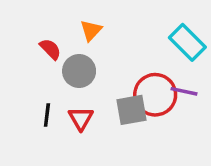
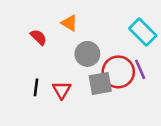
orange triangle: (91, 30) -> (69, 23), turned -42
gray circle: (79, 71) -> (87, 54), moved
purple line: (184, 91) -> (140, 69), turned 54

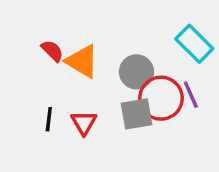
orange triangle: (69, 23) -> (82, 61), moved, size x1.5
gray circle: (87, 54) -> (136, 72), moved

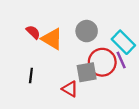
cyan rectangle: (194, 44) -> (123, 42), moved
gray circle: (136, 72) -> (87, 31), moved
red triangle: (84, 123) -> (70, 89), moved, turned -30

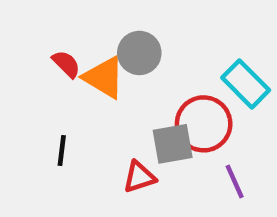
gray circle: (87, 31) -> (139, 53), moved
purple line: (121, 60) -> (235, 181), moved
red triangle: (70, 89) -> (139, 177), turned -48

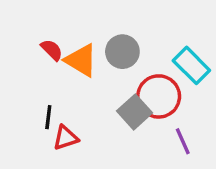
gray circle: (139, 53) -> (122, 52), moved
gray square: (173, 144) -> (135, 112), turned -32
red triangle: (139, 177) -> (66, 138), moved

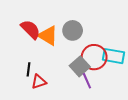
red semicircle: (52, 50) -> (31, 29), size x1.5
cyan rectangle: (191, 65) -> (114, 56), moved, turned -35
purple line: (183, 141) -> (87, 81), moved

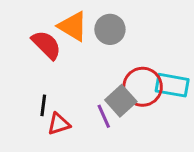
gray circle: (73, 30) -> (110, 29), moved
orange triangle: (48, 36) -> (73, 26), moved
purple line: (87, 81) -> (104, 116), moved

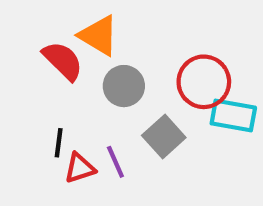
gray circle: (110, 29) -> (124, 86), moved
red circle: (143, 87) -> (204, 82), moved
purple line: (104, 116) -> (115, 162), moved

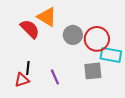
gray circle: (124, 86) -> (73, 35), moved
gray square: (164, 137) -> (93, 71), moved, turned 36
red triangle: (80, 168) -> (22, 80), moved

